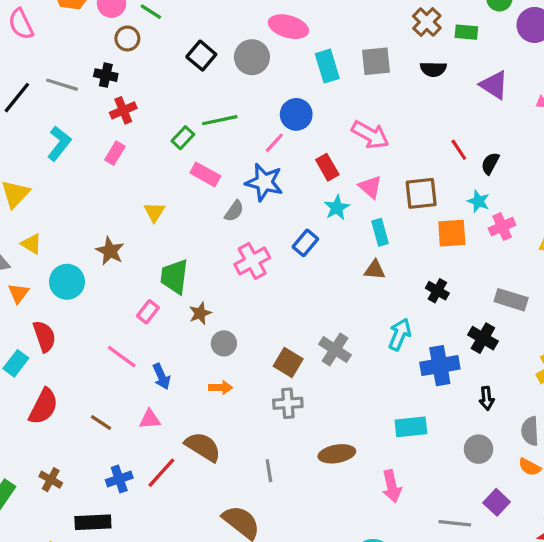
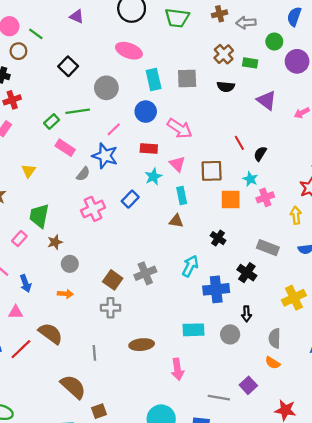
gray circle: (252, 57) -> (106, 88), moved
blue circle: (296, 114) -> (146, 112), moved
red rectangle: (327, 167) -> (149, 148), turned -60
gray cross: (335, 350) -> (145, 273), turned 30
gray circle: (478, 449) -> (230, 334), moved

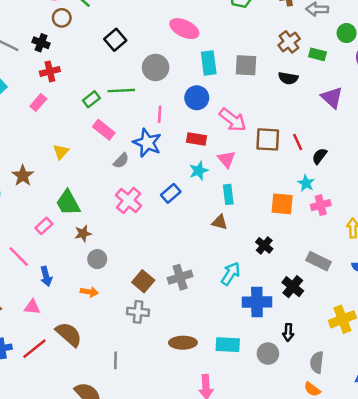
pink line: (114, 129) -> (160, 114), turned -48
brown square: (212, 171) -> (268, 139), moved
pink cross: (93, 209) -> (129, 200), turned -30
green trapezoid: (39, 216) -> (68, 203), turned -45
brown ellipse: (142, 345) -> (183, 343), moved

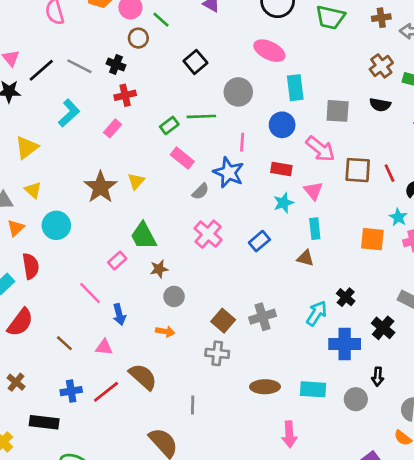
gray square: (246, 65) -> (338, 111), moved
brown star: (23, 176) -> (100, 187), moved, size x1.4
blue rectangle: (171, 193) -> (259, 241), moved
black cross: (264, 245) -> (346, 297), moved

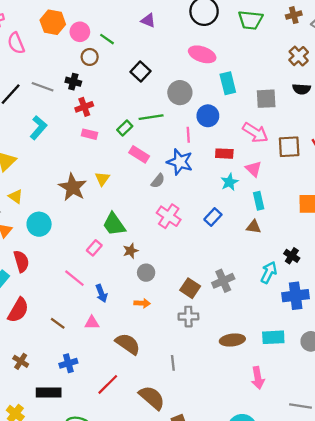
blue circle: (282, 125) -> (208, 116), moved
pink rectangle: (113, 128) -> (89, 134), moved, turned 70
red line: (106, 392) -> (108, 384), moved

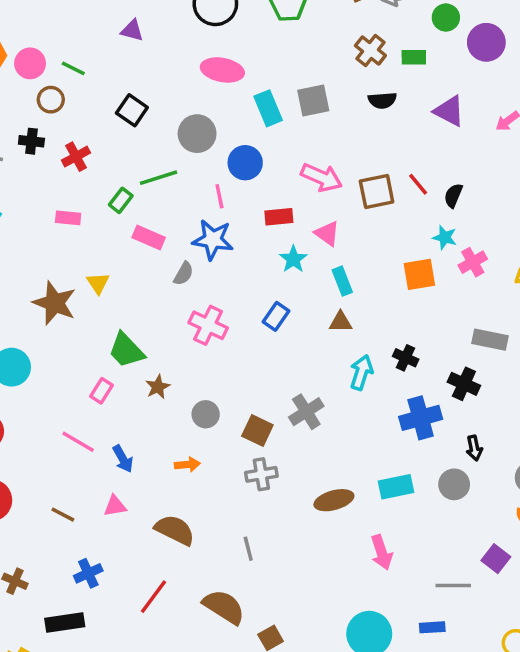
gray square: (266, 99) -> (313, 101), moved
red cross: (84, 107) -> (76, 157), moved
cyan arrow: (269, 272) -> (361, 372), moved
gray circle: (146, 273) -> (206, 414), moved

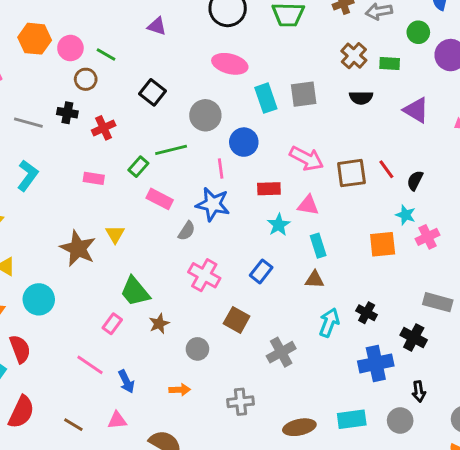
pink triangle: (327, 233) -> (308, 205), turned -30
brown square: (257, 430) -> (237, 320), moved

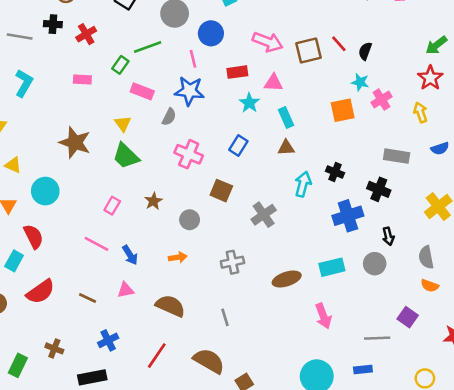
yellow triangle: (115, 234) -> (123, 124), moved
green trapezoid: (135, 292) -> (126, 156), moved
red semicircle: (21, 412) -> (40, 292), turned 36

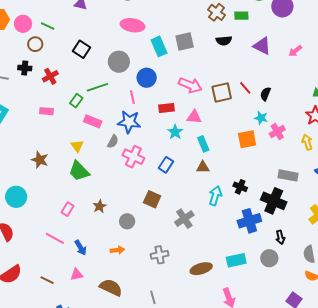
brown star: (75, 142) -> (40, 160), size x0.7
pink cross: (189, 154) -> (133, 157), moved
black cross: (379, 189) -> (274, 201), size x1.4

